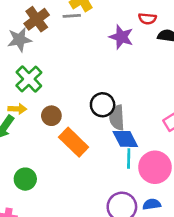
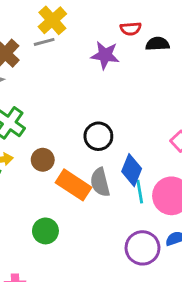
gray semicircle: (117, 118) -> (100, 182), moved
blue diamond: (125, 139) -> (132, 170), turned 60
green circle: (25, 179) -> (45, 231), moved

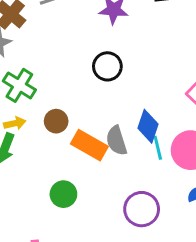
black circle: (98, 136) -> (107, 66), moved
purple circle: (143, 248) -> (142, 209), moved

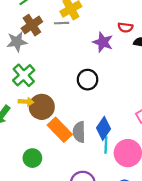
brown circle: (56, 121) -> (42, 107), size x1.5
yellow arrow: (15, 123) -> (26, 102), moved

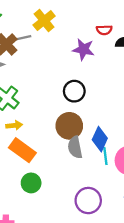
gray line: (62, 23) -> (23, 38), moved
brown circle: (42, 107) -> (69, 126), moved
orange rectangle: (60, 130) -> (22, 150), moved

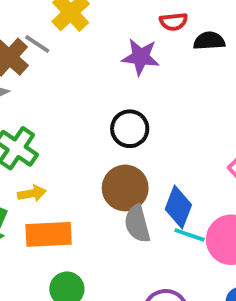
gray line: (23, 38) -> (37, 44), turned 49
orange rectangle: (22, 150) -> (49, 234), turned -35
cyan line: (105, 156) -> (190, 235), turned -60

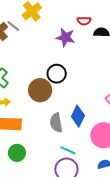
brown circle: (125, 188) -> (40, 90), moved
cyan line: (190, 235) -> (68, 150), moved

